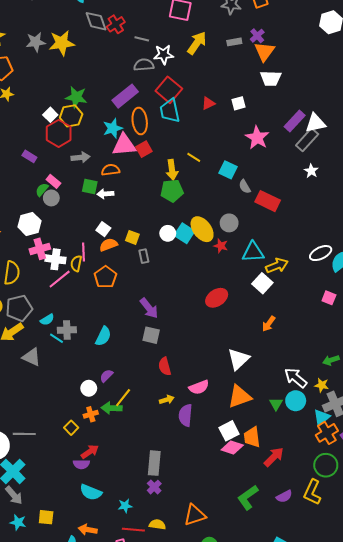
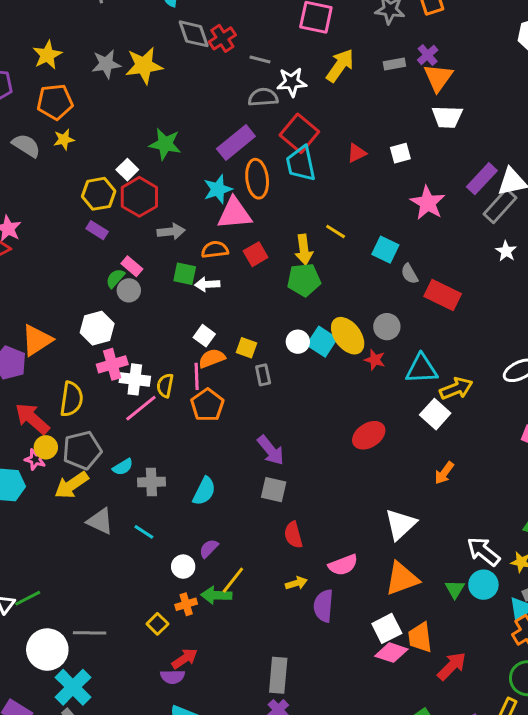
yellow hexagon: (71, 116) -> (99, 194), moved
red square: (144, 149) -> (256, 254), moved
pink line: (84, 252) -> (197, 376), moved
cyan line: (56, 338) -> (144, 532), moved

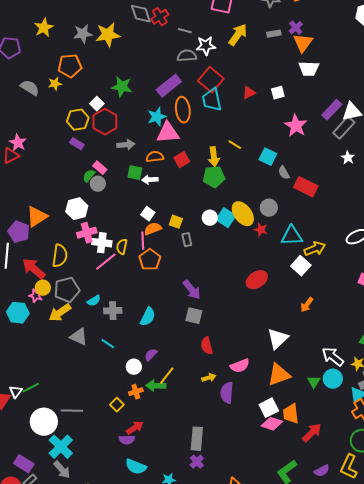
orange pentagon: (55, 102) -> (70, 66), moved

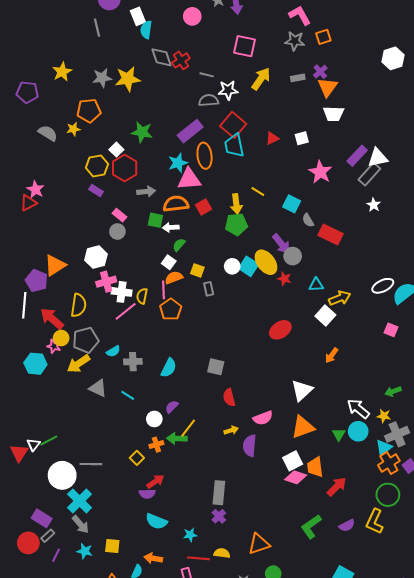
orange semicircle: (155, 157) -> (176, 204), size x1.4
green semicircle: (89, 176) -> (179, 245), moved
cyan triangle: (292, 236) -> (316, 285), size x0.7
purple arrow: (192, 290) -> (281, 244), moved

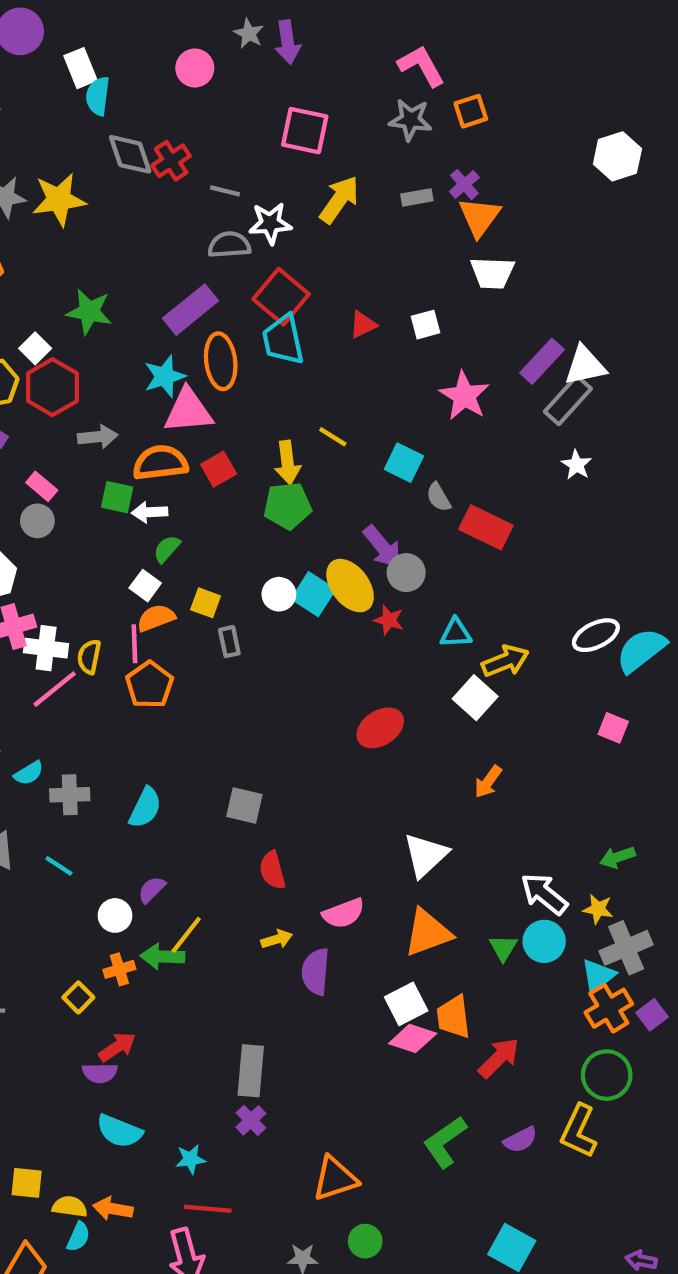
yellow semicircle: (222, 553) -> (70, 1207), moved

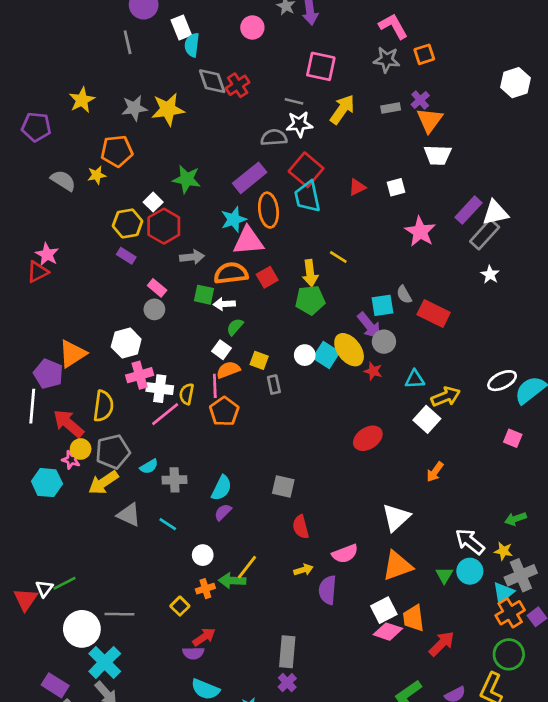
gray line: (225, 191) -> (294, 101), moved
cyan square: (404, 463) -> (383, 305), moved, turned -35
purple semicircle: (152, 890) -> (223, 512), moved

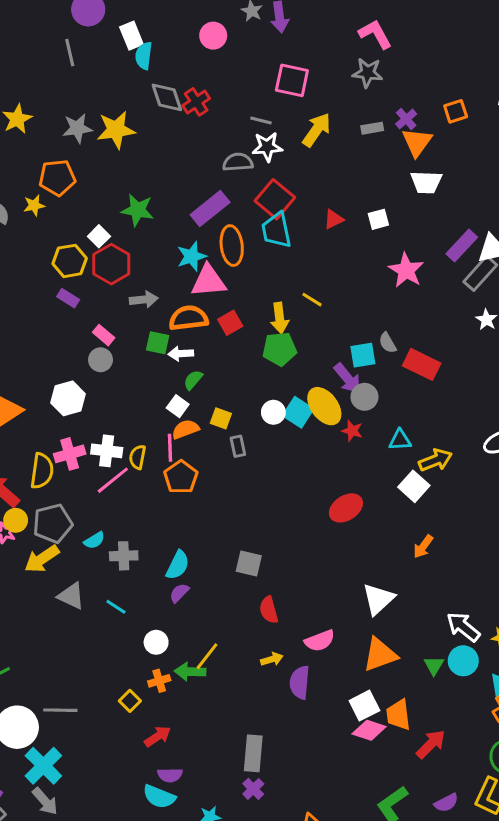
orange square: (424, 54) -> (456, 111), moved
pink cross: (140, 375) -> (70, 454), moved
purple semicircle: (193, 653) -> (170, 775), moved

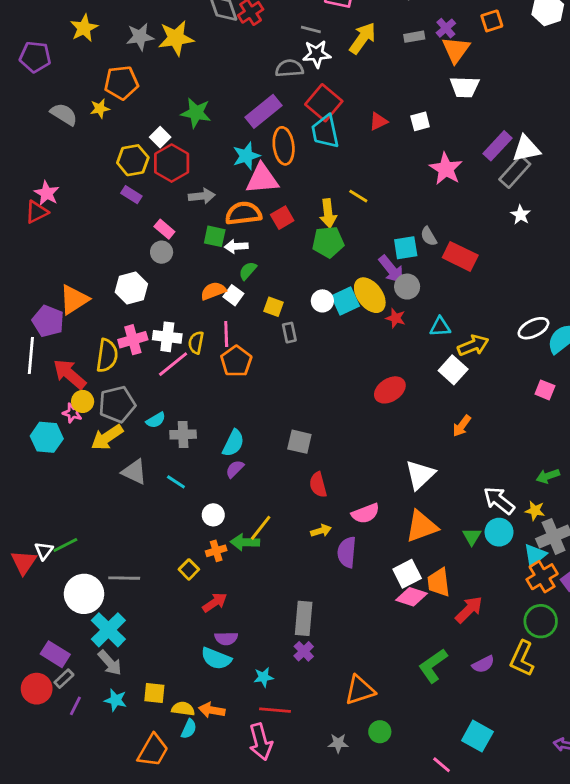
cyan square: (298, 412) -> (345, 301), turned 32
orange semicircle: (185, 429) -> (213, 291), moved

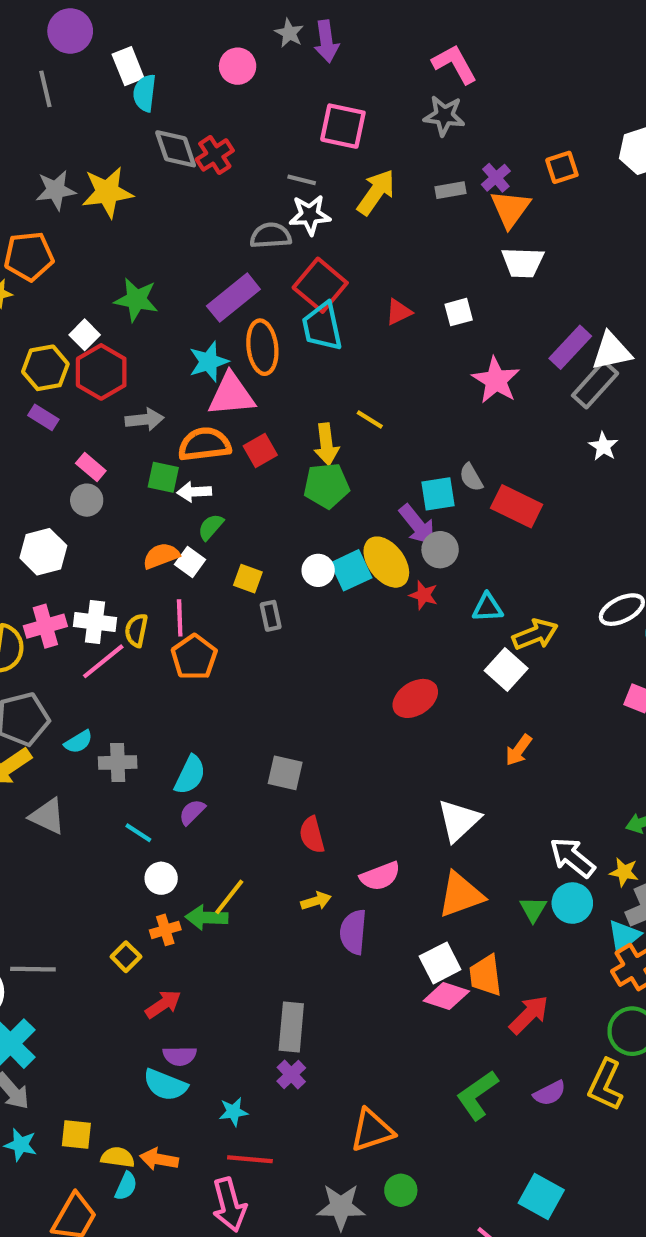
cyan line: (176, 482) -> (138, 833), moved
gray star: (338, 743) -> (341, 1207), size x1.6

